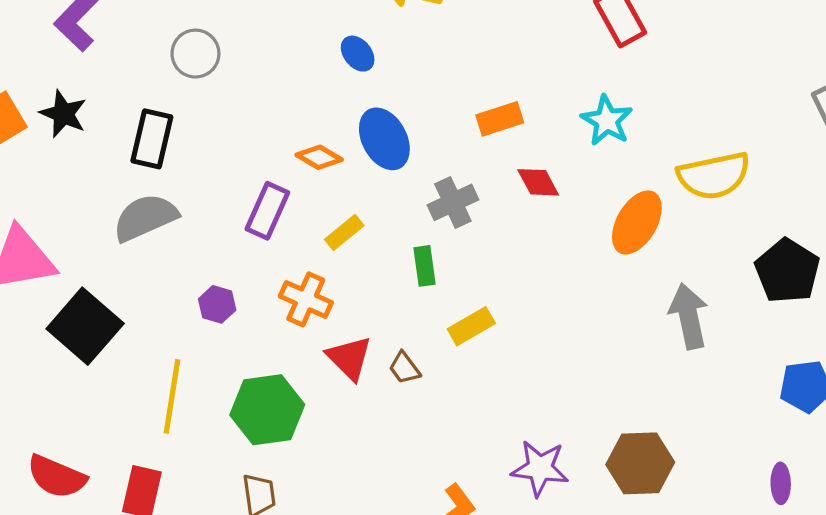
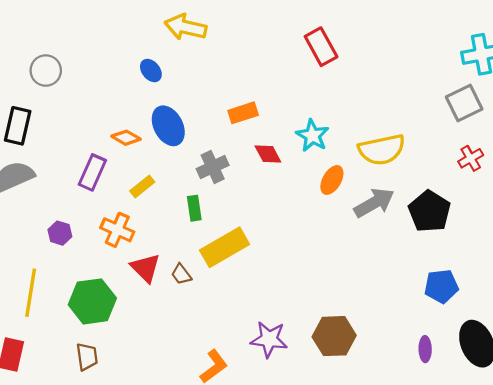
cyan star: (607, 120) -> (312, 136), moved
orange ellipse: (637, 222) -> (332, 180), size x0.7
gray arrow: (689, 316) -> (374, 203), moved, turned 72
yellow rectangle: (471, 326) -> (225, 247), size x1.6

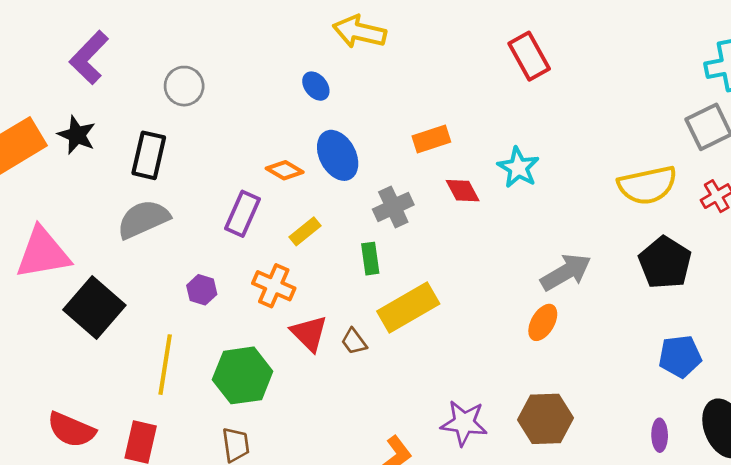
yellow semicircle: (382, 150) -> (647, 185), moved
orange ellipse: (332, 180) -> (543, 322), moved
gray arrow: (374, 203) -> (566, 272), moved

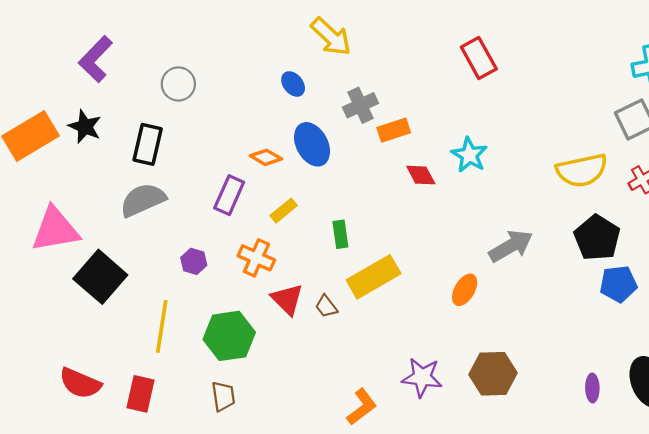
yellow arrow: (359, 32) -> (331, 37), turned -150
gray cross: (393, 207) -> (361, 105), moved
orange ellipse: (543, 322) -> (465, 290), moved
blue pentagon: (680, 356) -> (618, 284), moved

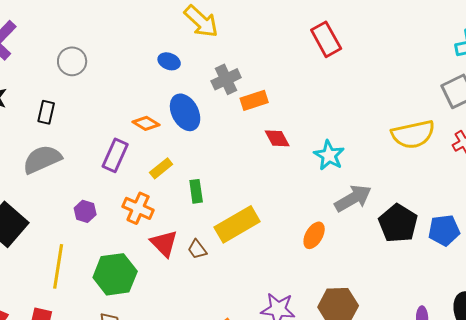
blue ellipse: (293, 84) -> (169, 61), turned -30
black rectangle: (148, 144) -> (46, 112), size x0.7
cyan star: (469, 155) -> (329, 155), moved
green rectangle: (340, 234) -> (196, 191), moved
black pentagon: (597, 238) -> (398, 223), moved

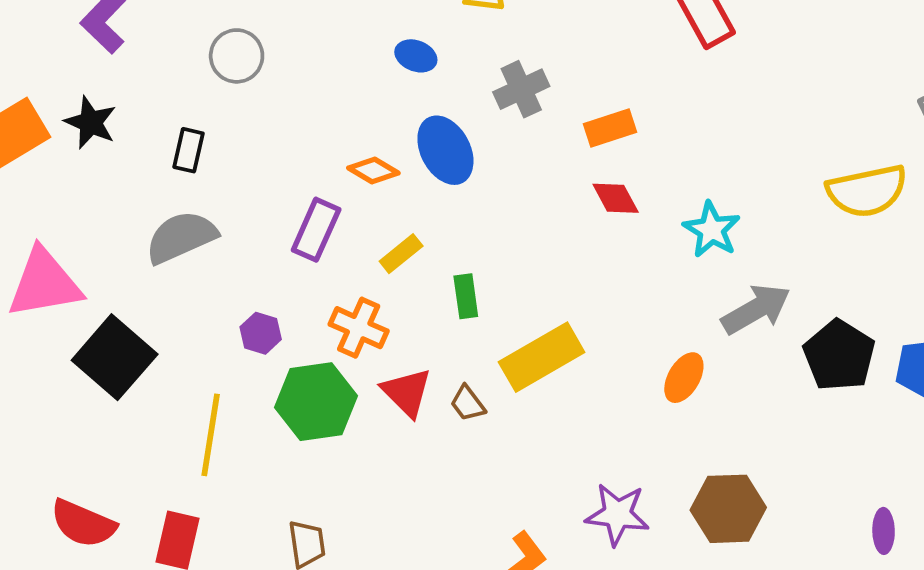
orange rectangle: (254, 100) -> (610, 128), moved
green hexagon: (115, 274) -> (316, 402), moved

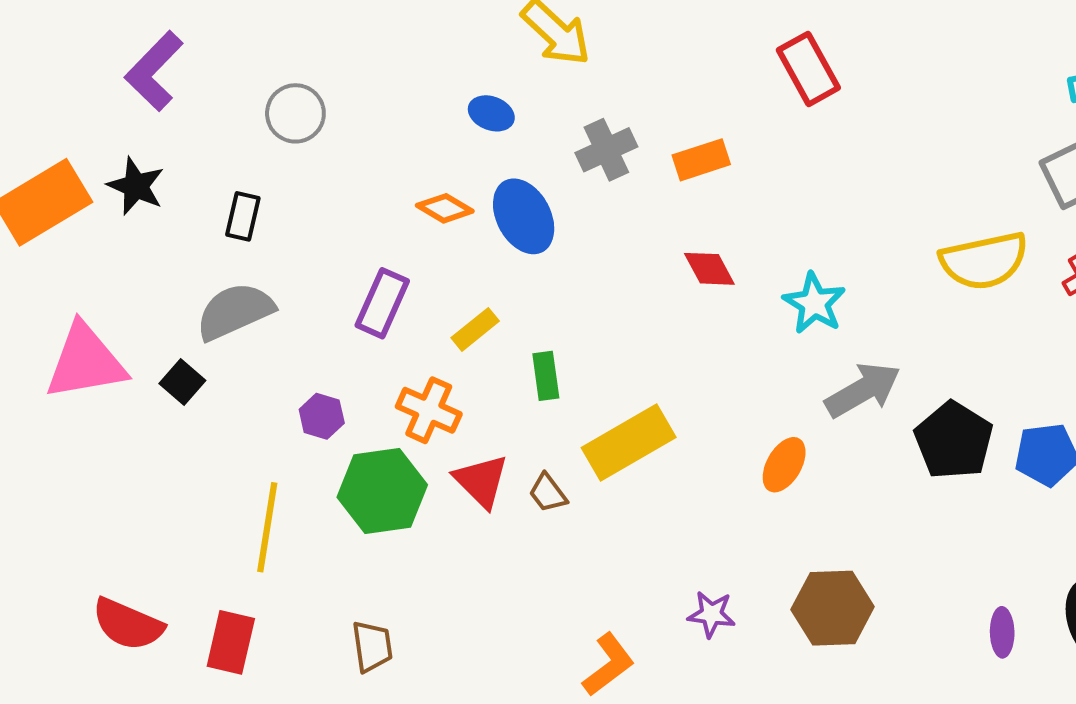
orange rectangle: (610, 128) -> (701, 160), moved
orange diamond: (373, 171) -> (445, 208), moved
black square: (115, 357) -> (182, 382), moved, size x0.5
purple star: (617, 514) -> (711, 614), size x0.7

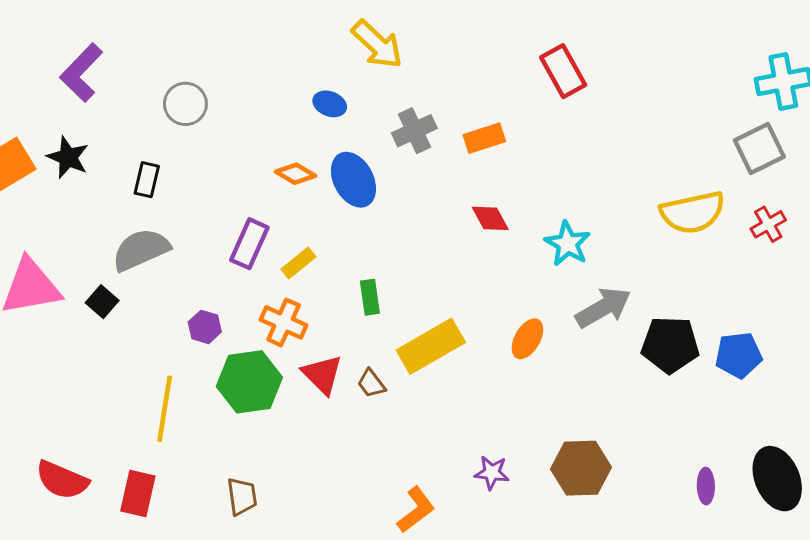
yellow rectangle: (475, 329) -> (298, 263), moved
black pentagon: (954, 441) -> (670, 345), turned -30
orange ellipse: (784, 465) -> (527, 339), moved

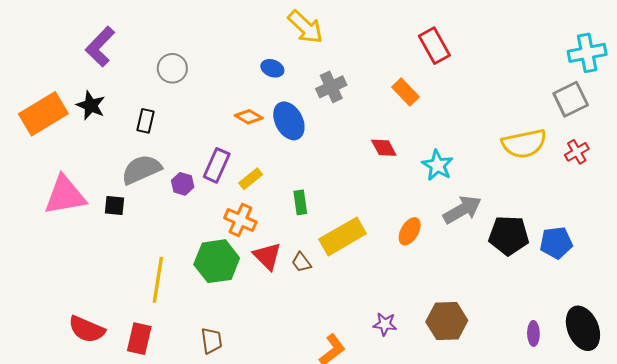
orange rectangle: (484, 138) -> (405, 92), moved, turned 64
black square: (102, 302) -> (115, 206), turned -35
purple hexagon: (205, 327) -> (183, 184), moved

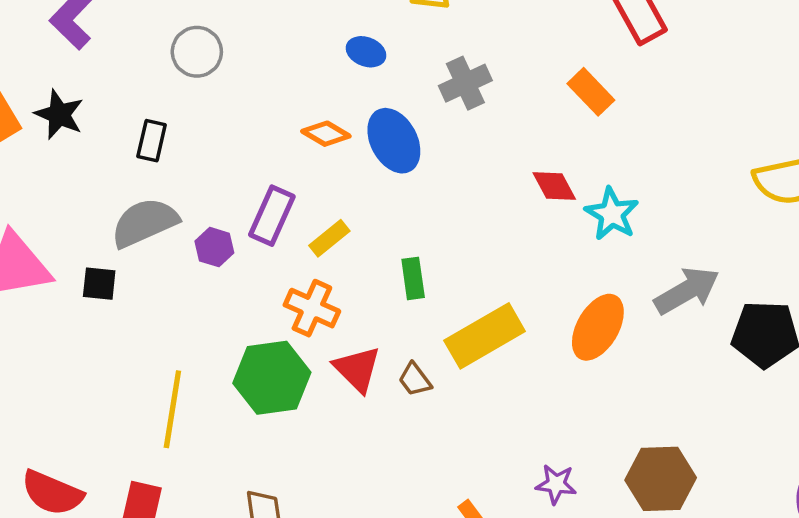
cyan star: (437, 165) -> (612, 214), moved
orange ellipse: (410, 231) -> (598, 327), size x1.4

